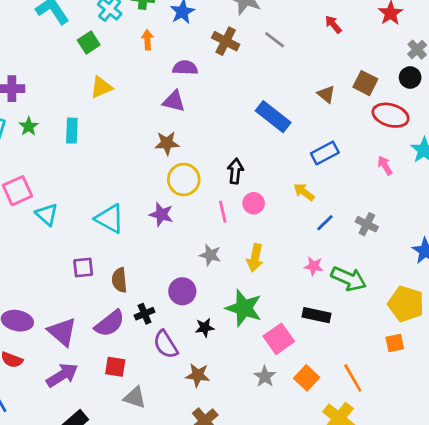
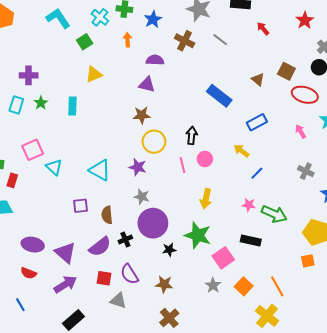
gray cross: (367, 224) -> (306, 171), moved
gray star: (210, 255) -> (142, 197), moved
purple circle: (182, 291) -> (153, 223), size x1.5
purple semicircle: (166, 344) -> (129, 274), moved

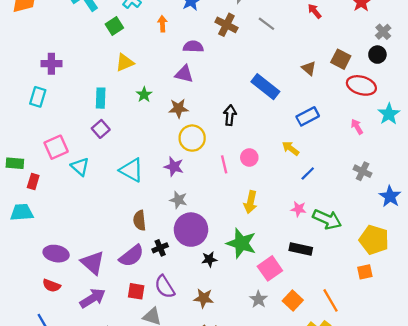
green star: (41, 103) -> (144, 95), moved
black arrow: (192, 136) -> (230, 115), moved
purple square: (81, 206) -> (101, 129), moved, turned -35

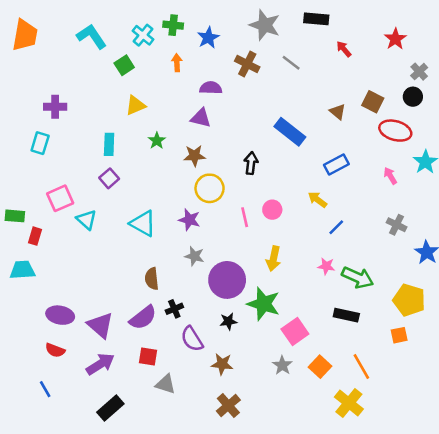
purple circle: (191, 230) -> (227, 280), moved
black rectangle: (301, 249) -> (346, 315), moved
purple semicircle: (165, 287) -> (192, 339), moved

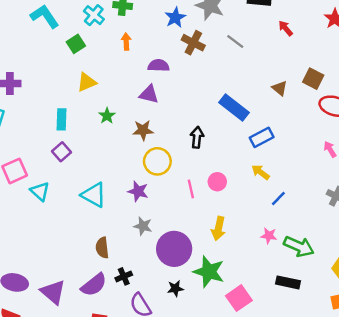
blue star: (208, 38) -> (175, 18), moved
blue rectangle: (336, 164) -> (262, 137), moved

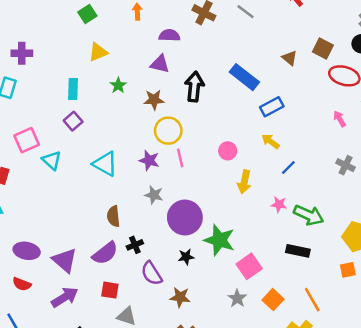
black arrow: (197, 137) -> (194, 87), moved, size x1.4
pink line: (191, 189) -> (180, 158), moved
yellow arrow: (218, 228) -> (244, 182), moved

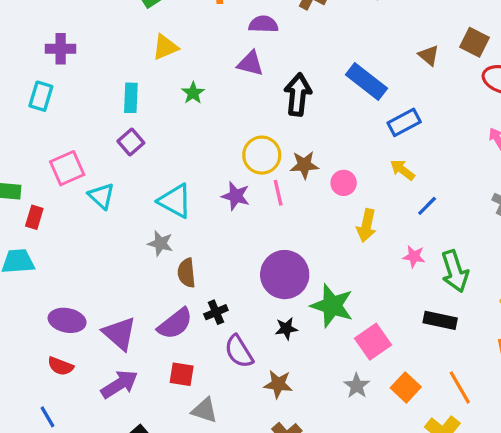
brown star: (154, 100) -> (304, 165), moved
gray star: (154, 195) -> (160, 243), moved
green arrow: (309, 215) -> (455, 271), turned 48

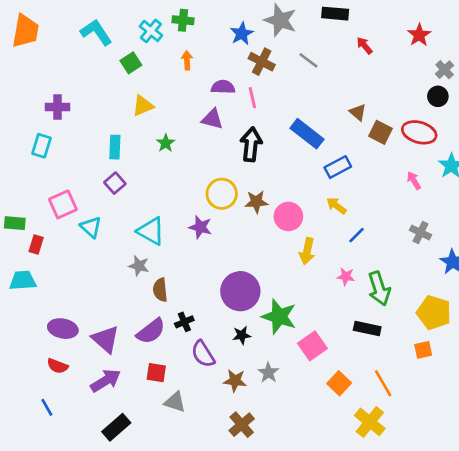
brown square: (474, 42) -> (380, 132), moved
pink circle: (344, 183) -> (288, 216), size x1.4
pink line: (278, 193) -> (252, 98), moved
gray star: (357, 386) -> (268, 373), moved

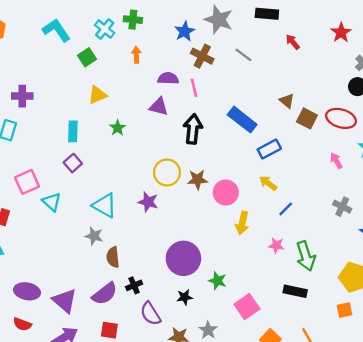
green star: (279, 317) -> (218, 281), size x0.6

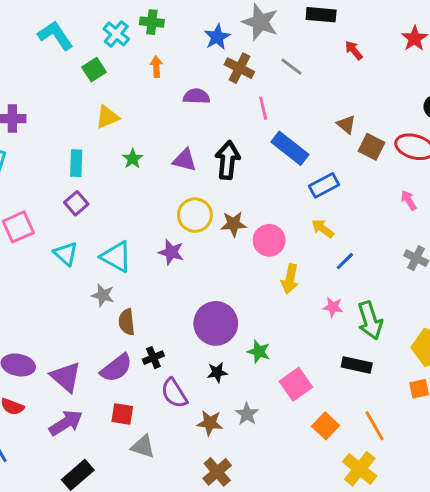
pink line: (194, 88) -> (263, 108), moved
purple triangle: (159, 107) -> (185, 160), moved
cyan triangle: (52, 202) -> (66, 254), moved

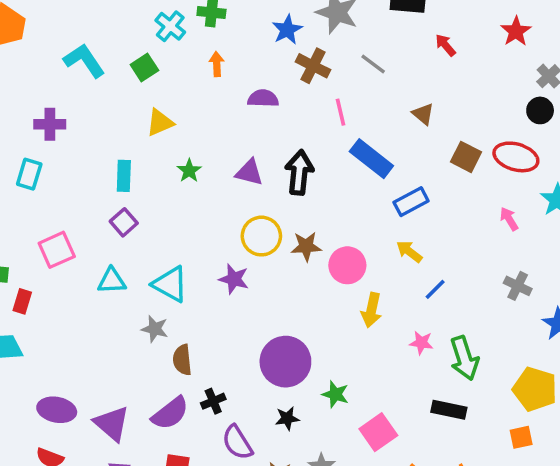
cyan L-shape: (55, 35) -> (84, 61), moved
brown triangle: (346, 125) -> (423, 114), moved
cyan triangle: (66, 254) -> (112, 281), turned -45

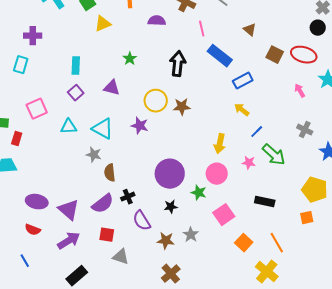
yellow triangle: (160, 123) -> (103, 24), moved
green star: (189, 171) -> (130, 59), moved
purple triangle: (249, 172) -> (112, 88), moved
pink circle: (347, 265) -> (217, 174), moved
green arrow: (464, 358) -> (274, 155), moved, turned -30

